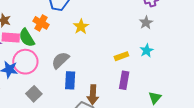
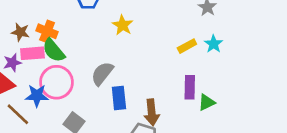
orange cross: (41, 23) -> (47, 31), moved
yellow rectangle: (121, 56) -> (187, 46), moved
green triangle: (155, 98) -> (207, 102), moved, turned 32

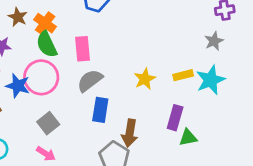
yellow star: (123, 25) -> (145, 79), moved
cyan star: (213, 44) -> (211, 80), size x1.5
pink rectangle: (33, 53) -> (83, 49), moved, turned 75

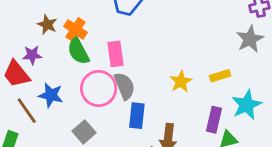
gray star: (214, 41) -> (250, 39), size x1.4
pink circle: (41, 77) -> (99, 88), moved
cyan star: (211, 80) -> (247, 105), moved
gray semicircle: (90, 81) -> (125, 86), turned 108

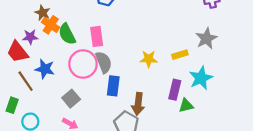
orange cross: (76, 29) -> (51, 25), moved
gray star: (250, 39) -> (206, 38), moved
yellow star: (181, 81) -> (149, 59), turned 30

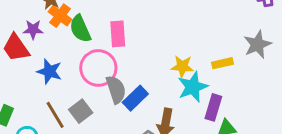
gray semicircle: (104, 62) -> (116, 90), moved
cyan star: (201, 78) -> (193, 87), moved
brown line: (26, 81) -> (55, 115), moved
blue rectangle: (113, 86) -> (135, 98), turned 36

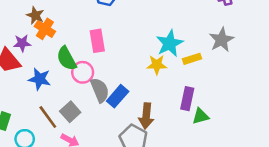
green semicircle: (80, 29) -> (67, 59), moved
pink circle: (98, 68) -> (83, 72), size x0.7
cyan star: (193, 87) -> (170, 43), moved

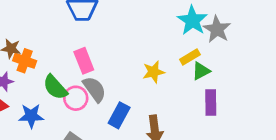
cyan star: (170, 43) -> (192, 21), moved
gray semicircle: (100, 90) -> (94, 89), moved
purple rectangle: (187, 99) -> (211, 103), moved
green triangle: (201, 116) -> (201, 71), moved

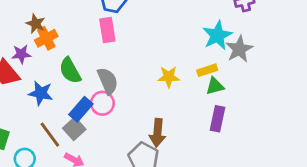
orange cross: (25, 61) -> (46, 38), turned 30
pink rectangle: (84, 61) -> (107, 30), moved
pink circle: (76, 98) -> (102, 103), moved
blue rectangle: (119, 115) -> (81, 109), moved

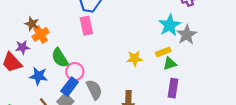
gray semicircle: (108, 81) -> (94, 90), moved
pink circle: (102, 103) -> (75, 72), moved

